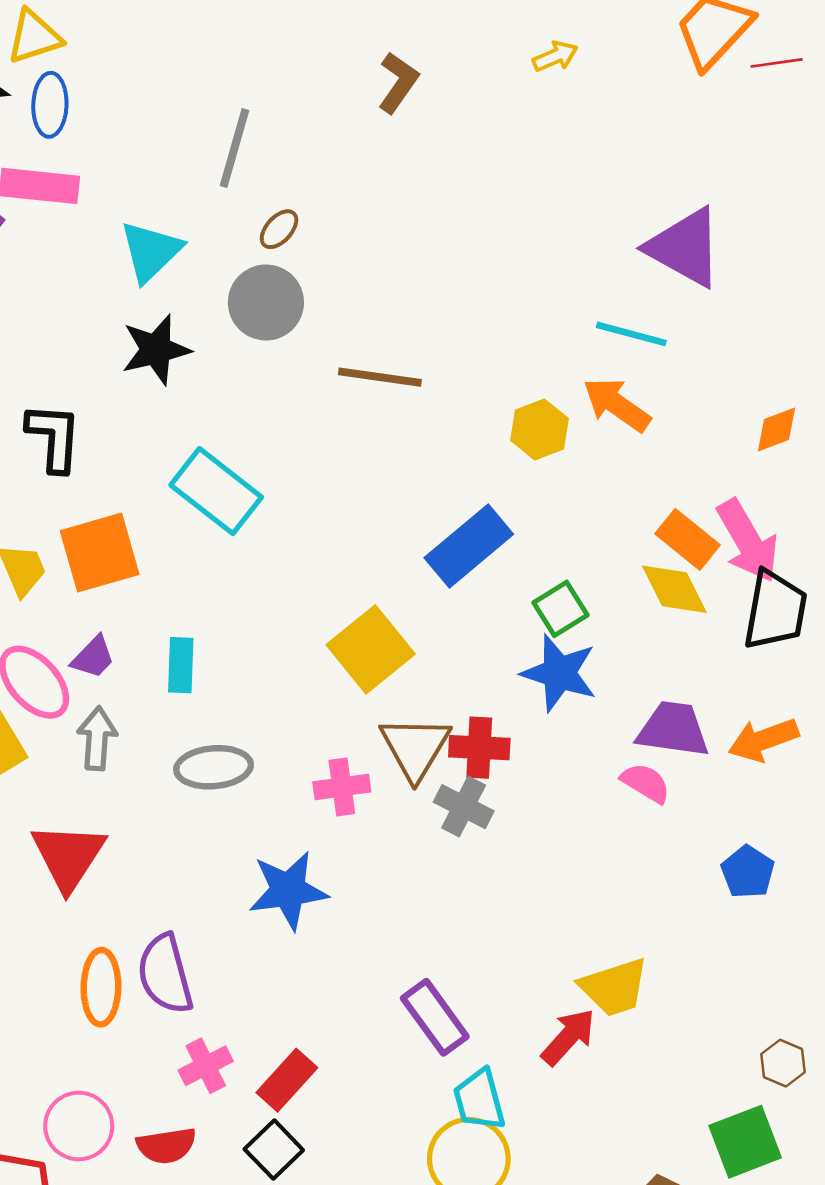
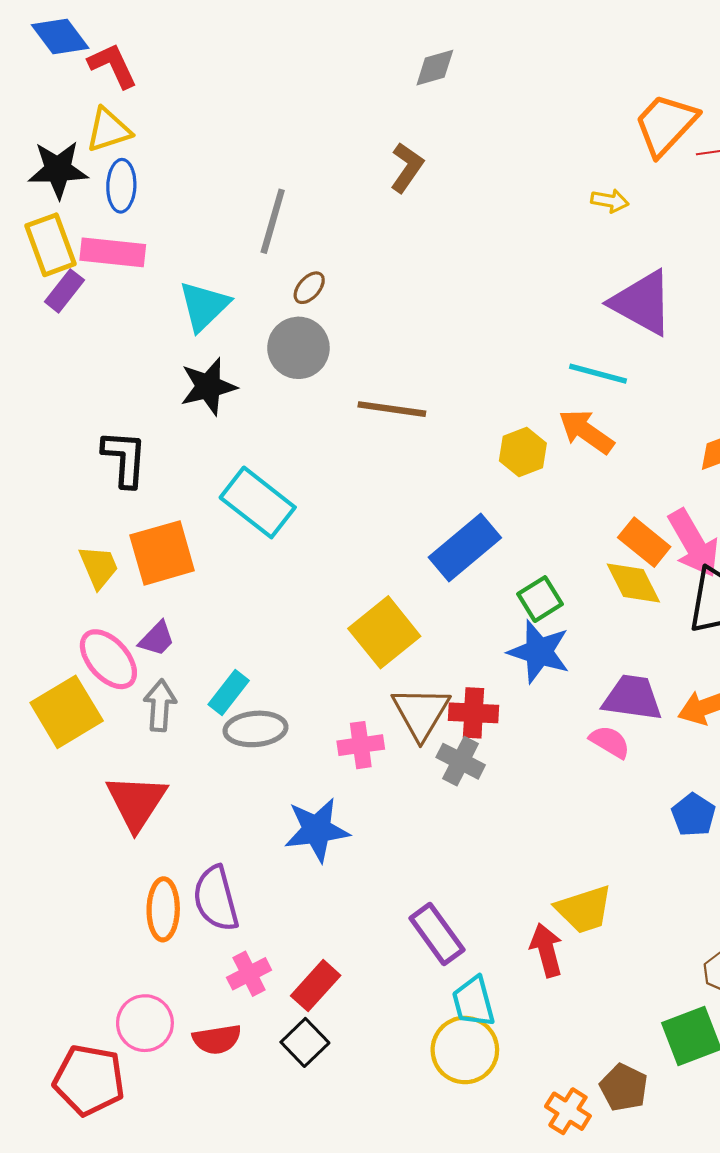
yellow arrow: (555, 56) -> (610, 201), moved, turned 33
cyan rectangle: (181, 665) -> (229, 692), moved, turned 36
red arrow: (568, 1037) -> (546, 950), turned -57

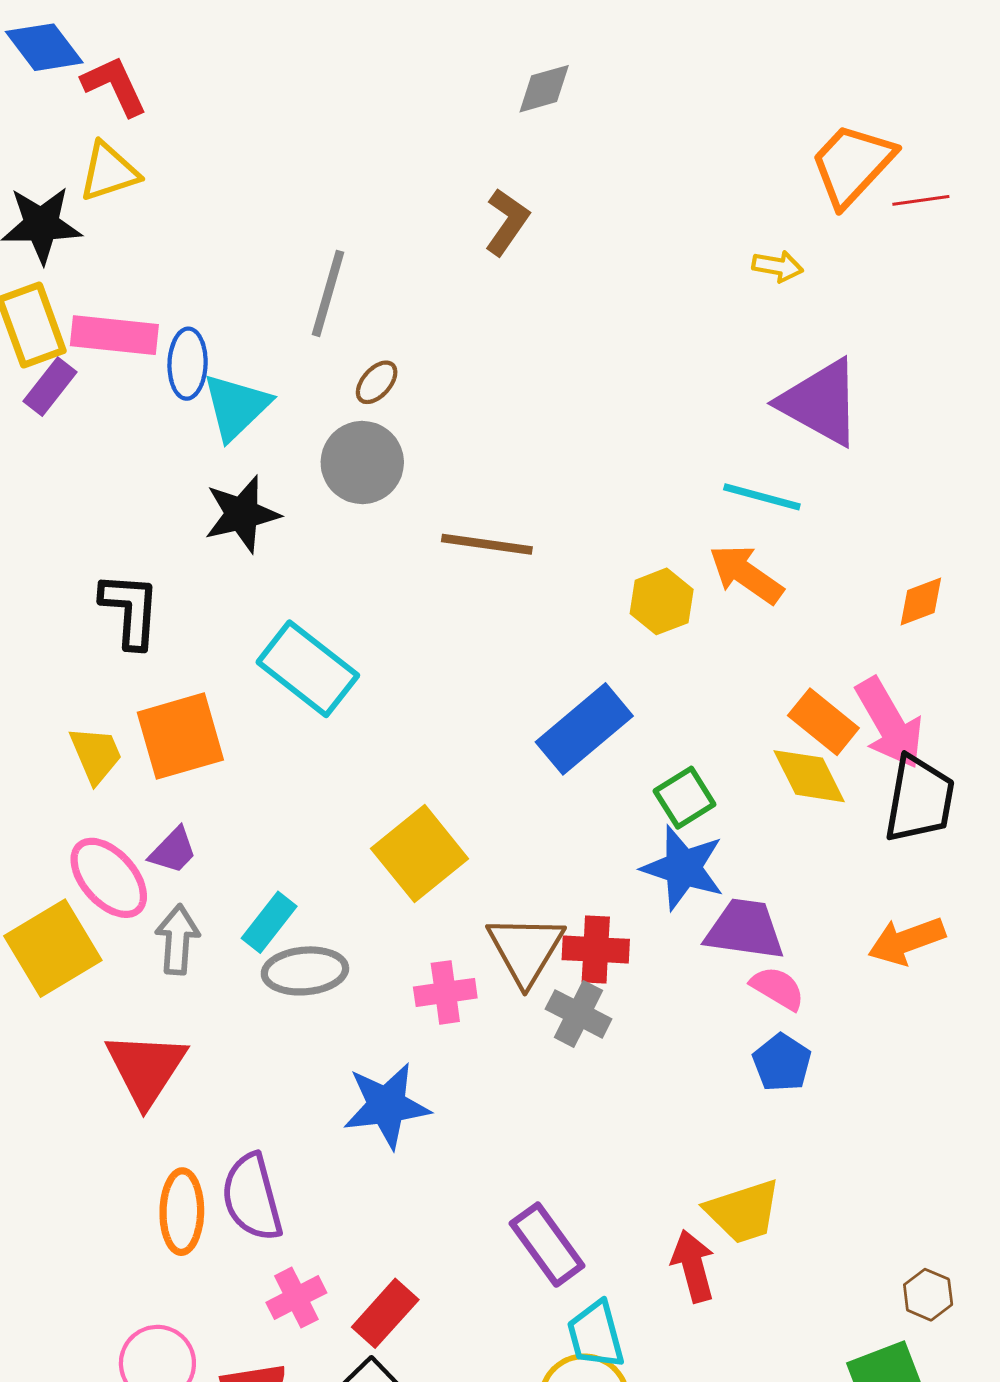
blue ellipse: (121, 186) -> (188, 364), moved
yellow square: (384, 632) -> (420, 854), moved
purple trapezoid: (632, 698) -> (745, 929), moved
blue pentagon: (694, 815) -> (782, 1063), moved

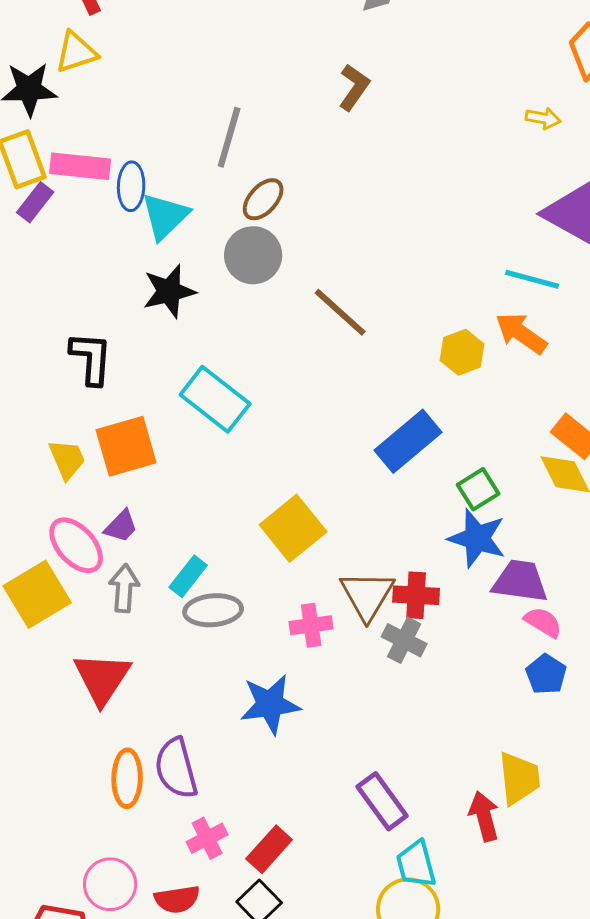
brown ellipse: (377, 382) -> (263, 199), size x1.4
brown line: (487, 544) -> (340, 312), turned 34
yellow trapezoid: (743, 1212) -> (519, 778), turned -78

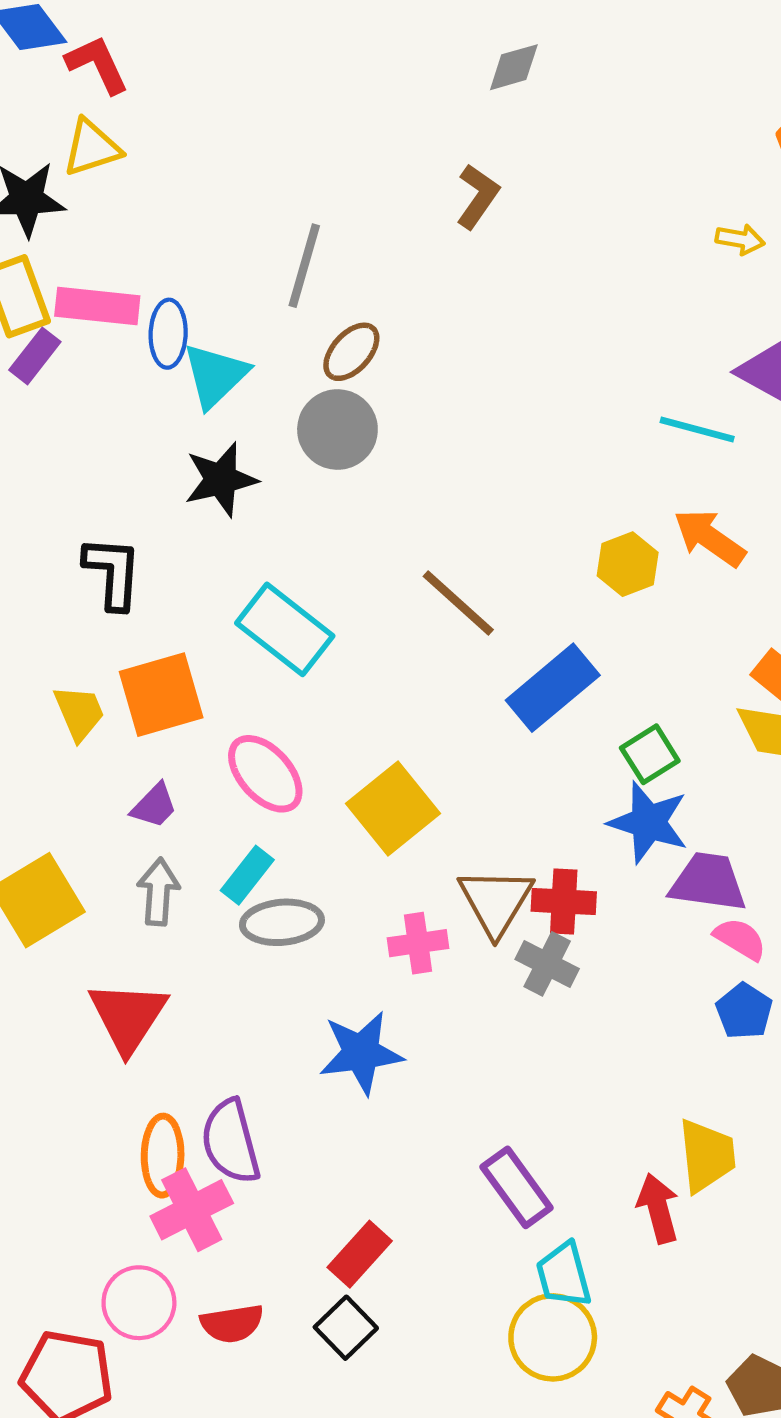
cyan line: (532, 279) -> (697, 429), moved
brown line: (340, 312) -> (458, 603), moved
pink ellipse: (76, 545) -> (265, 774), moved
pink cross: (207, 838) -> (192, 1210), moved, size x1.4

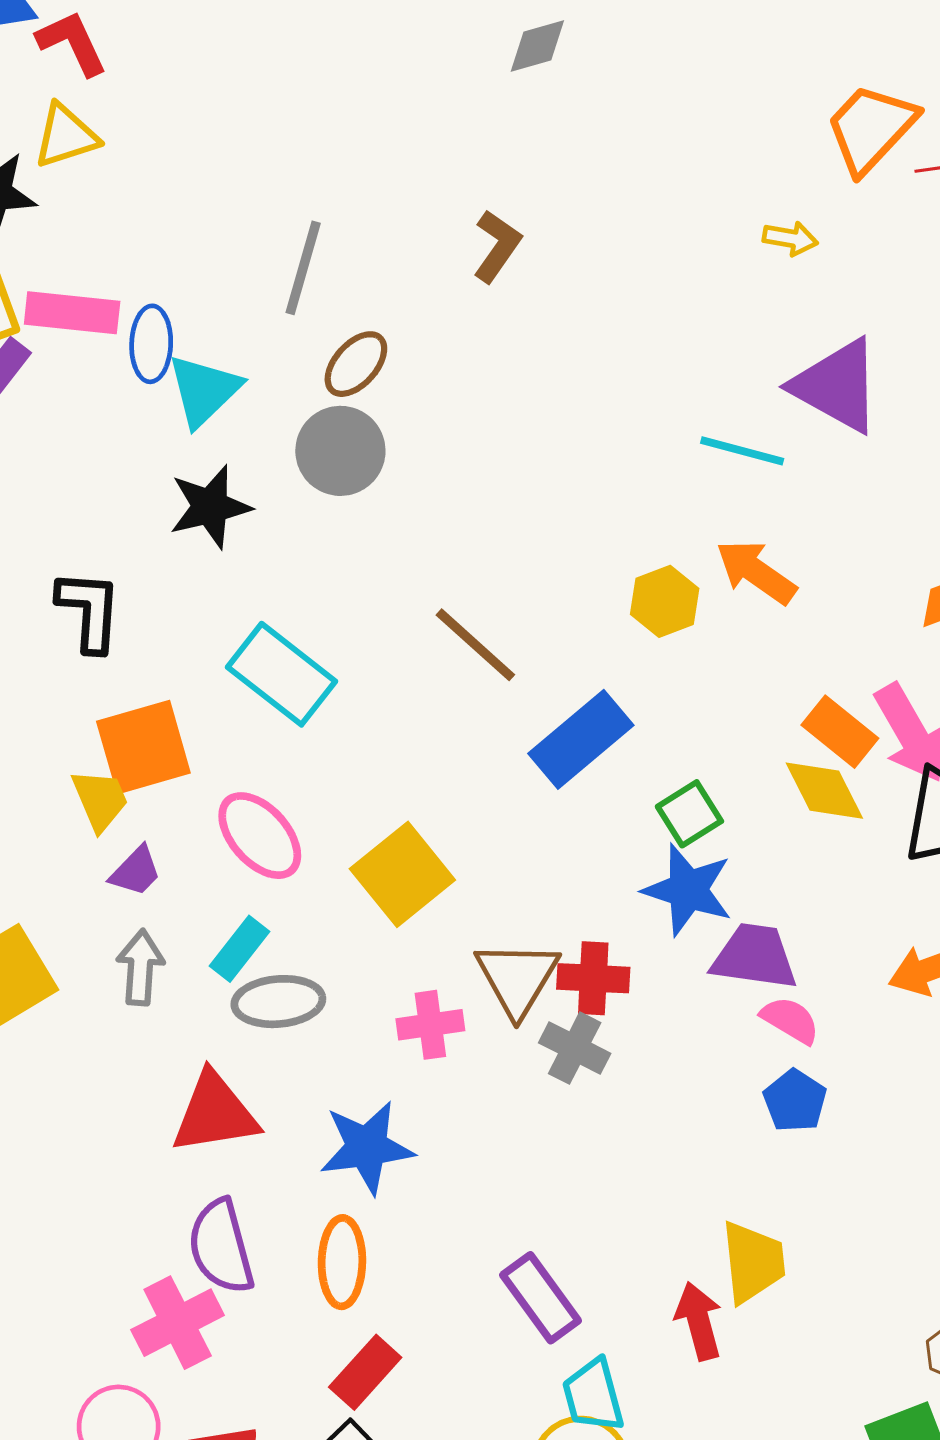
brown L-shape: (478, 196) -> (497, 246), moved
yellow trapezoid: (79, 713) -> (100, 800), moved
red triangle: (128, 1017) -> (215, 1113), moved, turned 48
orange ellipse: (163, 1156) -> (342, 1262), moved

